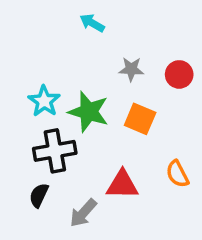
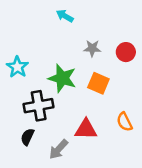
cyan star: (44, 101) -> (17, 67), moved

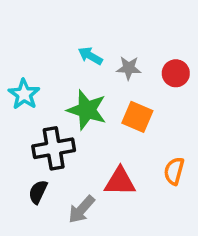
cyan arrow: (65, 16) -> (90, 56), moved
orange semicircle: (125, 122) -> (174, 171), turned 42

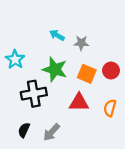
red circle: (176, 73) -> (111, 70), moved
red triangle: (120, 181) -> (79, 102), moved
black semicircle: (38, 192) -> (24, 130), moved

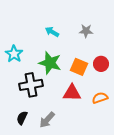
gray star: (81, 43) -> (86, 31), moved
orange semicircle: (110, 108) -> (100, 98), turned 56

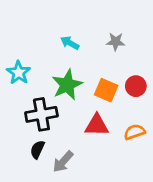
green star: (50, 63) -> (67, 85), turned 30
black semicircle: (22, 118) -> (37, 149), moved

